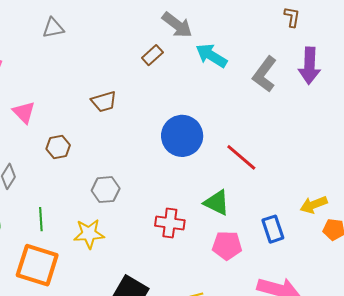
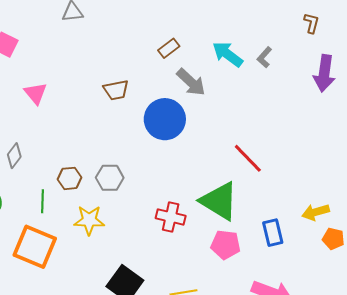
gray arrow: (177, 25) -> (191, 82), moved
gray L-shape: (265, 74) -> (264, 57), moved, size x0.6
blue circle: (182, 136) -> (165, 119), moved
brown hexagon: (58, 147) -> (70, 178), moved
green triangle: (217, 203) -> (219, 201), size x1.5

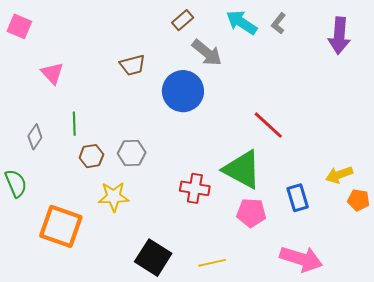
green line: (43, 201) -> (74, 124), moved

